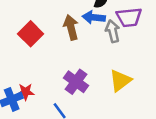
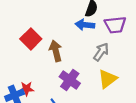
brown arrow: (71, 27) -> (56, 51), moved
gray arrow: (113, 31) -> (101, 52), moved, turned 48

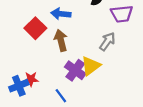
blue arrow: (85, 25) -> (61, 14), moved
yellow triangle: (108, 79) -> (91, 66), moved

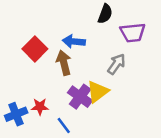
blue arrow: (61, 14) -> (74, 41), moved
red star: (31, 79) -> (40, 107), moved

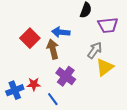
yellow triangle: (98, 92) -> (105, 67), moved

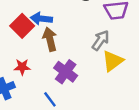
blue arrow: (61, 32) -> (41, 19), moved
red star: (34, 84) -> (22, 67), moved

